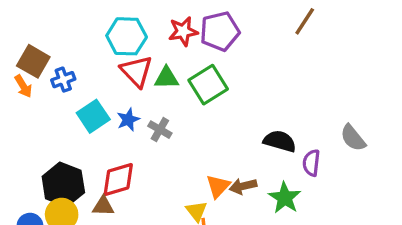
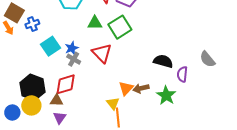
red triangle: (137, 71) -> (102, 53), moved
gray cross: (160, 130) -> (74, 59), moved

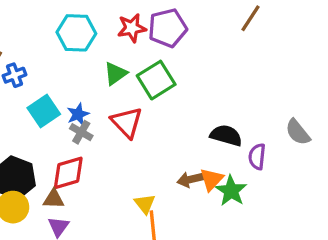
green triangle: (95, 23) -> (115, 74), turned -35
orange triangle: (126, 88) -> (211, 179), moved

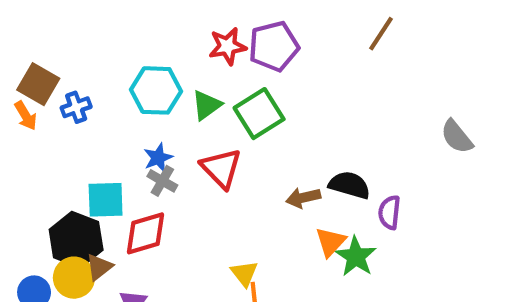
cyan hexagon: (76, 33) -> (156, 90), moved
cyan square: (44, 111) -> (106, 200), moved, turned 32
gray semicircle: (298, 132) -> (457, 137), moved
brown arrow: (190, 179) -> (303, 198), moved
brown triangle: (54, 199) -> (99, 267), moved, turned -40

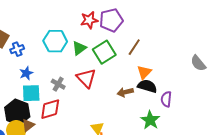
brown line: (381, 34) -> (134, 47), moved
blue star: (158, 158) -> (26, 73), moved
orange triangle: (331, 242) -> (144, 72), moved

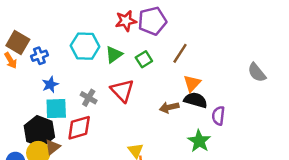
green square: (104, 52) -> (144, 59), size x0.6

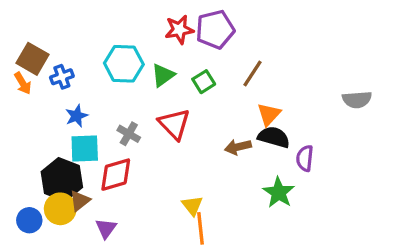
gray semicircle: (257, 73) -> (357, 100), turned -55

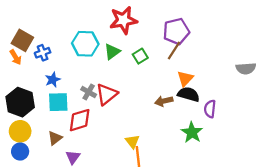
red star: (179, 30) -> (123, 20), size x1.4
purple pentagon: (215, 30) -> (176, 31), moved
red triangle: (174, 124) -> (107, 94), moved, turned 35
black hexagon: (62, 179) -> (20, 102), moved
yellow circle: (60, 209) -> (20, 131), moved

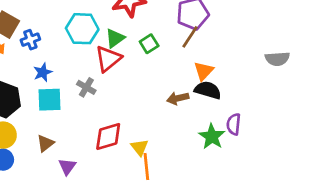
red triangle: (107, 94) -> (108, 59), moved
purple semicircle: (210, 109) -> (234, 124), moved
red diamond: (80, 120) -> (108, 136), moved

